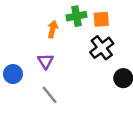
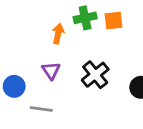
black cross: (102, 48) -> (95, 75), moved
gray line: (50, 95) -> (41, 109), moved, turned -42

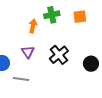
orange square: (114, 21) -> (80, 17), moved

